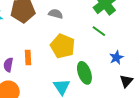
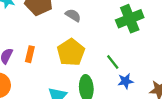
green line: (99, 31) -> (113, 62), moved

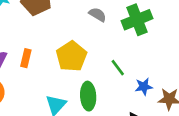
gray semicircle: (73, 15) -> (98, 15), moved
blue star: (126, 81) -> (144, 87), moved

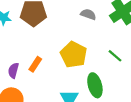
orange rectangle: (26, 58) -> (35, 64), turned 32

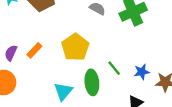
green line: (115, 56) -> (114, 68), moved

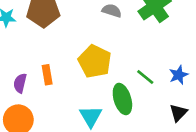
orange rectangle: (34, 50) -> (47, 75), turned -42

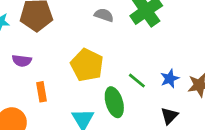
orange rectangle: (47, 75) -> (42, 92), moved
purple semicircle: (20, 83) -> (22, 61), moved, turned -96

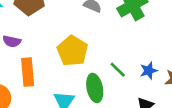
orange rectangle: (42, 92) -> (28, 72), size x1.5

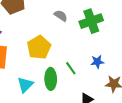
blue star: (149, 71) -> (97, 62), moved

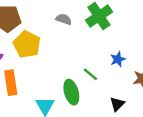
yellow pentagon: (39, 47) -> (27, 44), moved

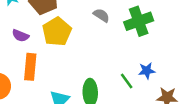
green line: (90, 74) -> (127, 81), moved

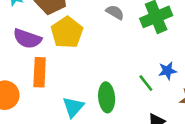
purple semicircle: (20, 36) -> (27, 39), size x1.5

